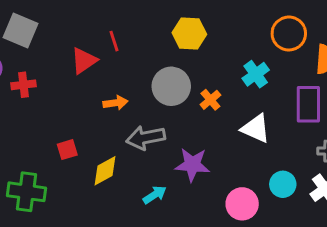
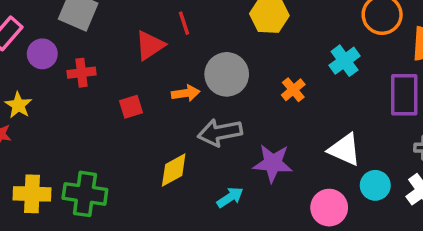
gray circle: (171, 86) -> (227, 74), moved
white triangle: (256, 128) -> (345, 149), moved
red square: (67, 150) -> (131, 107), moved

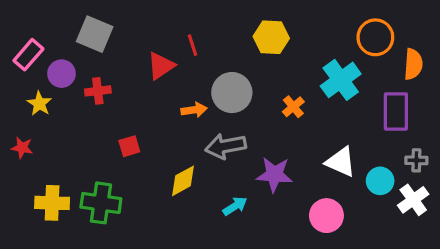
cyan cross: (345, 61) -> (341, 80), size x1.4
yellow star: (18, 105) -> (39, 104), moved
red square: (131, 107) -> (129, 146), moved
cyan circle: (375, 185) -> (380, 181), moved

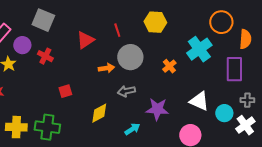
red line: (192, 45) -> (117, 30), moved
red cross: (98, 91) -> (45, 56), turned 35
gray arrow: (226, 146) -> (126, 91), size x0.7

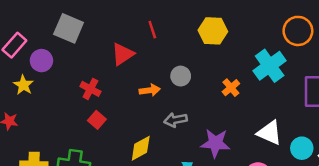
red line: (117, 30) -> (152, 30), moved
red cross: (45, 56) -> (90, 89), moved
gray circle: (130, 57) -> (181, 76), size x0.6
red square: (65, 91) -> (97, 120), turned -32

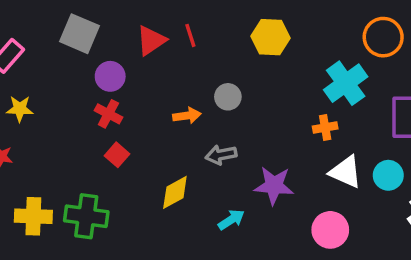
red triangle: (123, 54) -> (151, 41), moved
purple circle: (41, 61) -> (110, 76), moved
yellow star: (23, 85) -> (20, 109), turned -30
orange cross: (231, 88) -> (325, 128), moved, turned 30
cyan circle: (302, 148) -> (388, 175), moved

